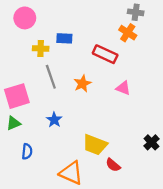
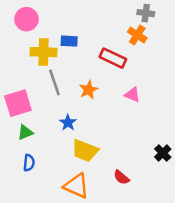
yellow cross: (41, 49) -> (44, 52), size x1.5
blue star: (54, 120) -> (68, 123), moved
green triangle: (13, 123) -> (25, 132), moved
yellow trapezoid: (95, 145) -> (85, 151), moved

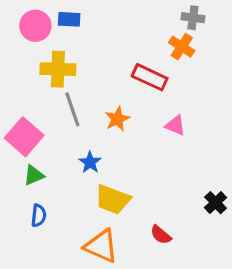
blue rectangle: (69, 41) -> (69, 19), moved
pink square: (18, 103) -> (24, 137), turned -32

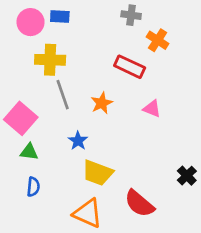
gray cross: (193, 18) -> (131, 15), moved
green triangle: (34, 175) -> (29, 152), turned 30
red semicircle: (161, 235) -> (139, 204), size x1.6

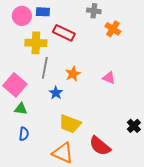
red rectangle: (130, 67) -> (64, 33), moved
gray line: (63, 95) -> (45, 68), turned 30
blue star: (78, 141) -> (56, 93), moved

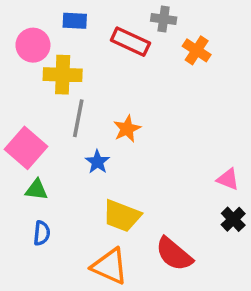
pink circle: (22, 16) -> (33, 45), moved
red rectangle: (64, 33) -> (130, 42), moved
pink triangle: (109, 78) -> (228, 179), moved

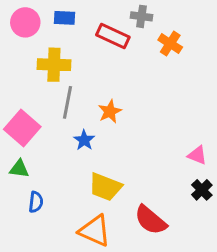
pink circle: (33, 45) -> (25, 22), moved
green triangle: (36, 190) -> (19, 169), moved

